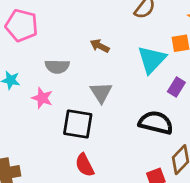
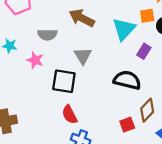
brown arrow: (100, 46) -> (82, 18), size x1.6

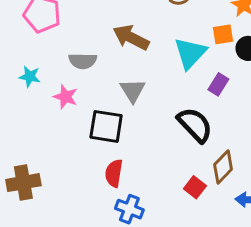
black semicircle: (127, 80) -> (195, 125), turned 32
red semicircle: (70, 115) -> (114, 173), turned 36
red square: (127, 125) -> (195, 187), turned -32

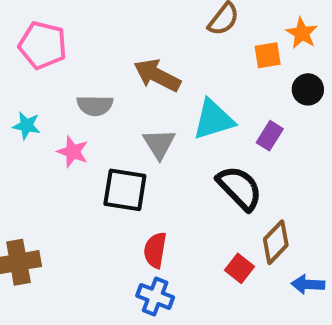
orange square: (223, 34) -> (268, 55), moved
cyan triangle: (190, 53) -> (213, 120), moved, turned 30
red semicircle: (114, 173) -> (155, 250), moved

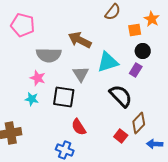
black circle: (308, 89) -> (143, 51), moved
gray semicircle: (95, 106) -> (49, 55), size x1.4
cyan star: (26, 126) -> (32, 99), moved
red semicircle: (155, 250) -> (79, 127), turned -42
blue cross: (155, 296) -> (65, 150), moved

